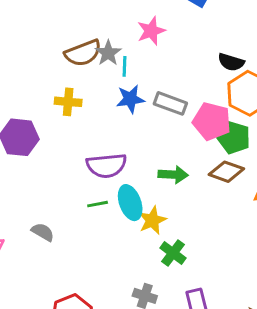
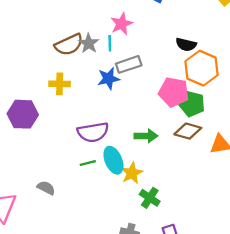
cyan line: (124, 66) -> (110, 43), moved
gray rectangle: (170, 103) -> (129, 64), moved, turned -35

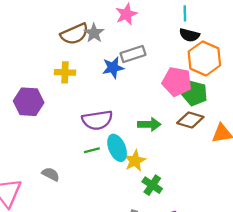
cyan line: (110, 43) -> (185, 13), moved

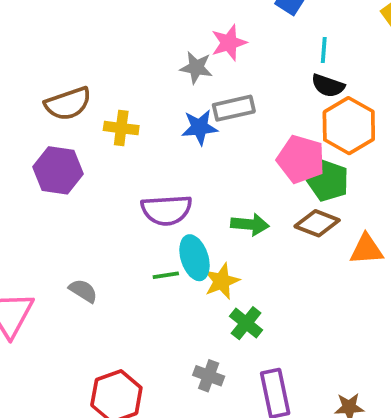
gray star: (94, 33) -> (196, 68), moved, turned -30
brown semicircle: (75, 34) -> (68, 104), moved
green line: (92, 150) -> (166, 275), moved

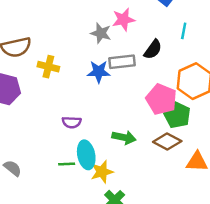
black semicircle: (328, 86) -> (153, 49), moved, turned -80
purple semicircle: (166, 210) -> (72, 122), size x0.6

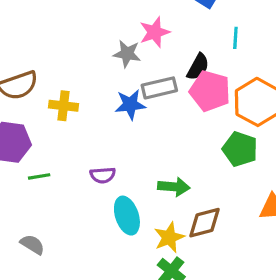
pink pentagon: (161, 99) -> (210, 91), moved
brown diamond: (167, 141) -> (204, 223), moved, turned -36
green line: (67, 164) -> (39, 176), moved
yellow star: (102, 172) -> (169, 237), moved

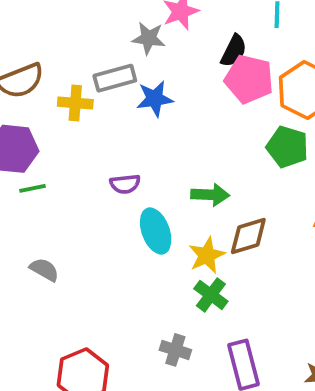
gray rectangle: (159, 88) -> (115, 78), moved
green line: (39, 176) -> (32, 188), moved

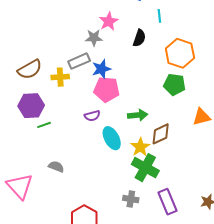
pink pentagon: (249, 79) -> (106, 89), moved
green cross: (211, 295) -> (145, 168), size x1.5

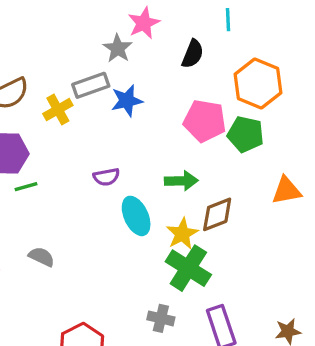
gray star: (94, 38) -> (118, 48), turned 30
yellow cross: (60, 77) -> (58, 110), turned -30
pink pentagon: (106, 89) -> (205, 121), moved

